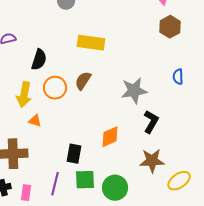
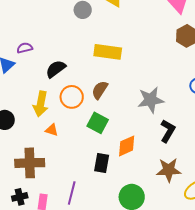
black semicircle: (39, 60) -> (56, 69), turned -145
black rectangle: (74, 154) -> (102, 163), moved
green square: (85, 180) -> (98, 123), moved, turned 30

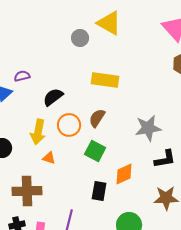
black L-shape: (168, 131) -> (165, 159), turned 50

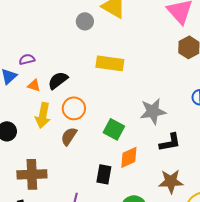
brown semicircle: (97, 118) -> (69, 136), moved
green square: (95, 151) -> (114, 129), moved
orange triangle: (49, 158) -> (34, 85), moved

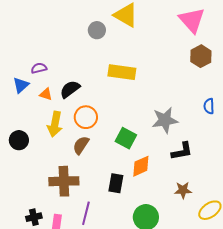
brown cross: (32, 174) -> (64, 181), moved
brown star: (171, 181) -> (183, 190), size x0.7

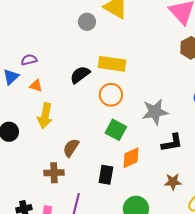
black semicircle: (70, 89) -> (80, 75), moved
orange circle: (86, 117) -> (111, 95), moved
brown semicircle: (81, 145) -> (71, 148), moved
brown cross: (64, 181) -> (54, 173), size x0.7

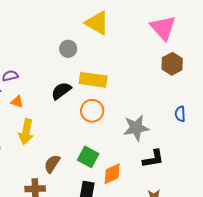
gray circle: (87, 22) -> (68, 49), moved
green square: (116, 130) -> (88, 157), moved

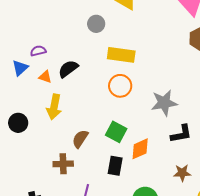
black semicircle: (61, 91) -> (68, 69), moved

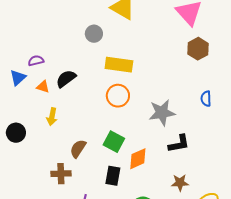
yellow arrow: (54, 107) -> (52, 117), size x0.7

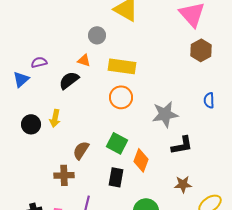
orange triangle: (43, 87) -> (84, 60), moved
black circle: (16, 133) -> (31, 124), moved
orange diamond: (138, 159) -> (141, 160), turned -45

